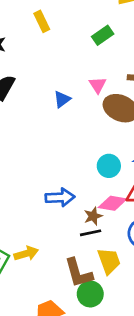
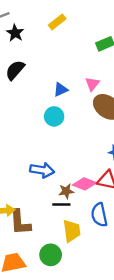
yellow rectangle: (42, 21) -> (57, 22), turned 66
cyan circle: (109, 166) -> (54, 116), moved
brown L-shape: (78, 273) -> (20, 222), moved

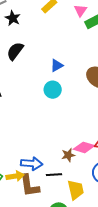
pink triangle: (92, 84) -> (80, 10), moved
blue arrow: (42, 170) -> (32, 164), moved
black line: (61, 205) -> (54, 175), moved

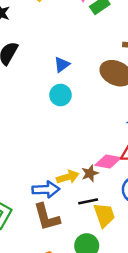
black line: (54, 175) -> (88, 201), moved
yellow arrow: (15, 176) -> (68, 177), moved

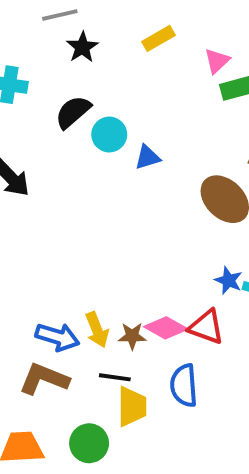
cyan circle: (60, 95) -> (109, 135), moved
yellow arrow: (68, 177) -> (97, 330), turned 65
brown L-shape: (47, 217) -> (44, 379), turned 108

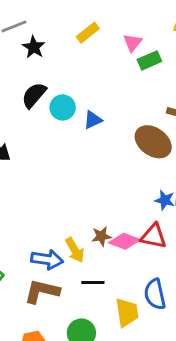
brown star: (132, 336) -> (101, 236), moved
blue semicircle: (184, 385) -> (155, 294), moved
yellow trapezoid: (132, 406) -> (127, 312), moved

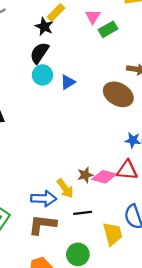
black star: (34, 47) -> (44, 27), moved
black semicircle: (34, 95) -> (39, 53), moved

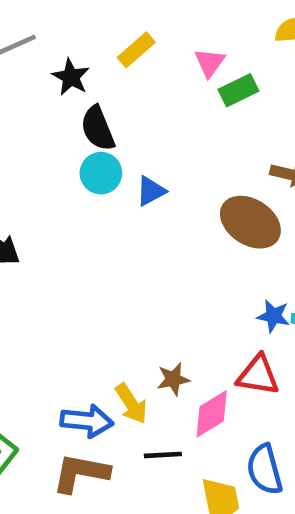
black star: (44, 27) -> (71, 77), moved
black semicircle: (39, 53) -> (98, 128), turned -60
pink diamond: (104, 177) -> (212, 414), moved, turned -50

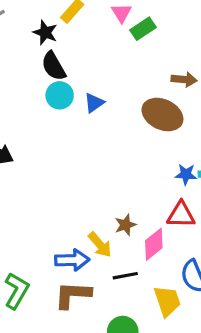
black star: (71, 77) -> (45, 33), moved

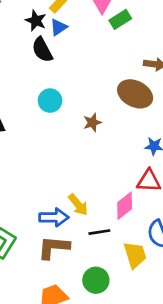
cyan circle: (60, 95) -> (50, 101), moved
blue triangle: (94, 103) -> (58, 27), moved
brown star: (125, 225) -> (92, 122), moved

